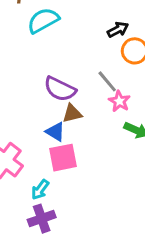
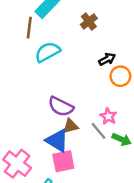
gray line: (107, 81) -> (99, 131), moved
blue triangle: (55, 132) -> (57, 141), size x1.5

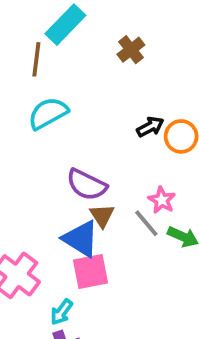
cyan semicircle: (47, 52) -> (48, 113), moved
black arrow: (107, 59) -> (150, 127), moved
brown triangle: (71, 126) -> (102, 216), turned -49

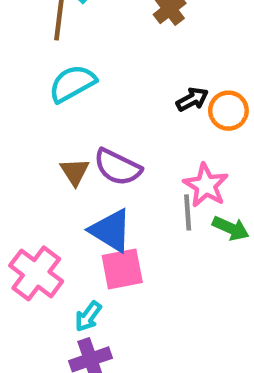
pink star: (162, 200) -> (206, 185), size x1.4
brown triangle: (102, 216) -> (75, 172), moved
gray line: (146, 223) -> (188, 212), turned 36

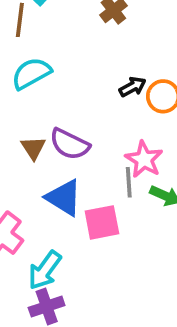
pink square: (122, 269) -> (102, 222), moved
cyan arrow: (88, 316) -> (45, 270), size x1.5

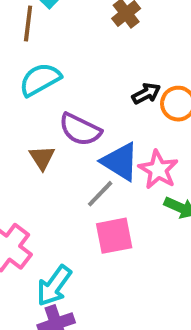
purple semicircle: (70, 144) -> (80, 130), moved
gray line: (129, 182) -> (100, 194), moved, turned 48
blue triangle: (64, 198) -> (120, 162), moved

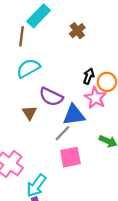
black arrow: (146, 94) -> (89, 76), turned -42
blue triangle: (120, 162) -> (74, 115), turned -40
pink star: (158, 170) -> (95, 98), moved

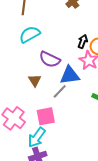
brown triangle: (29, 113) -> (35, 80), moved
pink square: (70, 157) -> (46, 116), moved

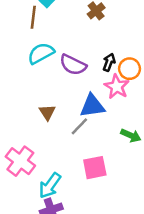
purple semicircle: (50, 59) -> (73, 65), moved
pink square: (46, 116) -> (95, 168), moved

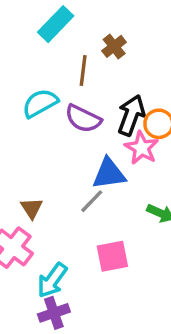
brown line: (33, 17) -> (83, 70), moved
black arrow: (109, 62) -> (131, 115), size x1.6
brown triangle: (47, 112) -> (32, 208), moved

